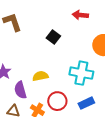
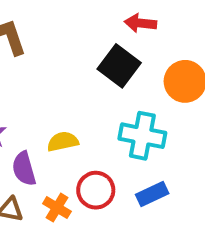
black square: (53, 37) -> (119, 66), moved, size x1.5

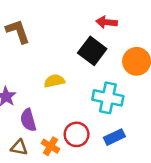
yellow semicircle: (63, 142) -> (54, 81), moved

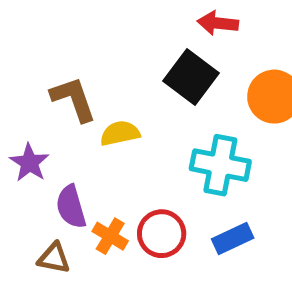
brown L-shape: (18, 31) -> (73, 99), moved
orange cross: (50, 146) -> (110, 236), moved

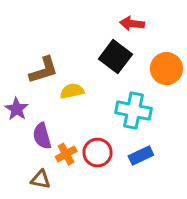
brown L-shape: (73, 99) -> (44, 70), turned 92
orange cross: (110, 236) -> (66, 154), turned 30
brown triangle: (54, 258) -> (41, 179), moved

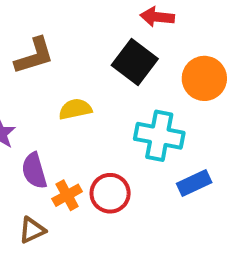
brown L-shape: (44, 70) -> (34, 56), moved
blue rectangle: (141, 156) -> (194, 183), moved
brown triangle: (41, 179) -> (32, 230), turned -36

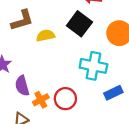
yellow semicircle: (75, 109) -> (46, 35), moved

